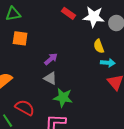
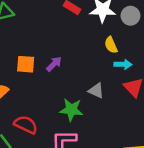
orange square: (20, 38) -> (26, 64), moved
gray triangle: (50, 78) -> (96, 91), moved

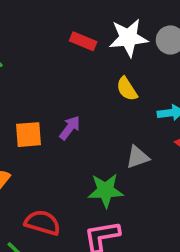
yellow semicircle: (111, 45) -> (127, 89), moved
gray triangle: (96, 91) -> (138, 157), turned -35

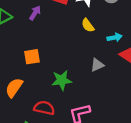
purple arrow: (70, 128) -> (35, 13), moved
green star: (106, 191) -> (62, 80), moved

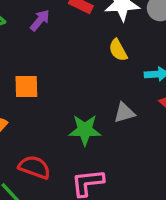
green star: (62, 80) -> (85, 130), moved

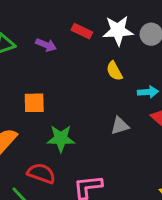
purple arrow: (40, 20) -> (46, 45), turned 72
green star: (85, 130) -> (61, 138), moved

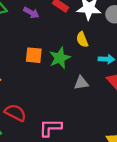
orange square: (34, 103) -> (34, 55), moved
green star: (61, 138) -> (60, 58), moved, turned -30

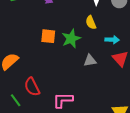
red semicircle: (15, 113) -> (32, 87), turned -144

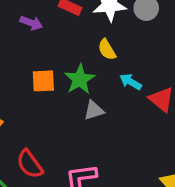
cyan arrow: (112, 40) -> (131, 82), moved, turned -144
gray triangle: (90, 61) -> (94, 110), moved

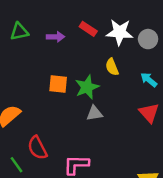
purple arrow: (31, 23) -> (56, 37), turned -30
cyan arrow: (131, 82) -> (149, 80), moved

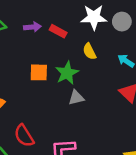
red rectangle: (88, 29) -> (58, 31), moved

